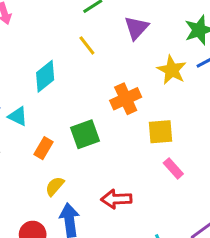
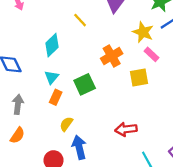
cyan triangle: (18, 116) -> (51, 77), moved, turned 48
pink rectangle: (173, 168) -> (151, 54), moved
red arrow: (116, 199) -> (126, 129), moved

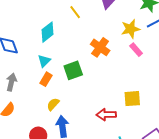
yellow star: (143, 32) -> (131, 29), turned 30
orange cross: (112, 56) -> (100, 47), turned -30
yellow square: (139, 77) -> (132, 99), moved

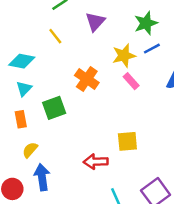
cyan diamond: (48, 32) -> (22, 61), turned 50
cyan triangle: (44, 61) -> (24, 89), moved
orange rectangle: (46, 79) -> (21, 119), turned -40

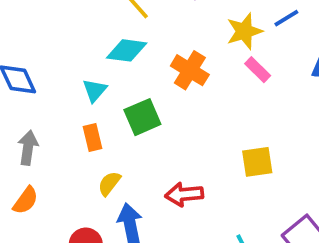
cyan diamond: (22, 61) -> (127, 50), moved
red arrow: (96, 162) -> (184, 194), moved

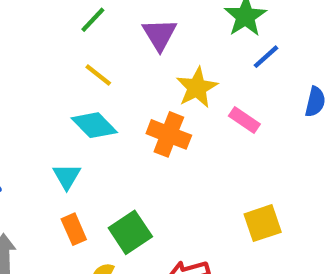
yellow star: (244, 31) -> (197, 88), moved
cyan diamond: (127, 50) -> (94, 125), turned 48
green square: (142, 117) -> (130, 232), moved

